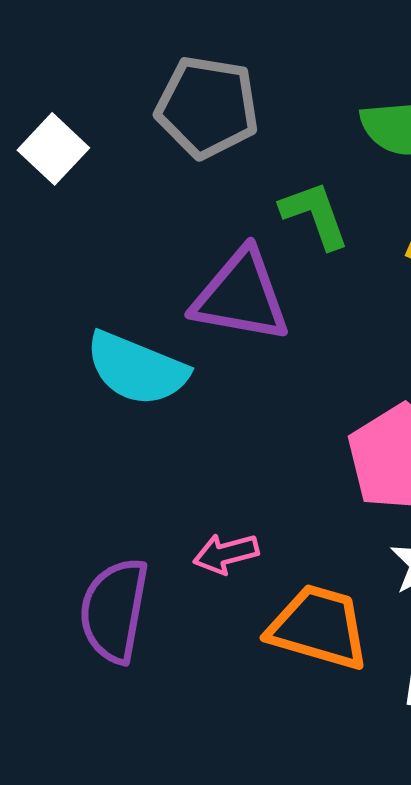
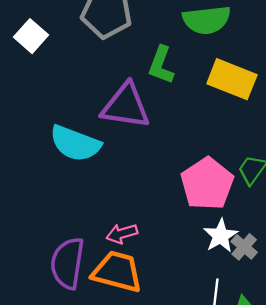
green L-shape: (315, 215) -> (161, 65), turned -138
orange trapezoid: (319, 627) -> (117, 272), moved

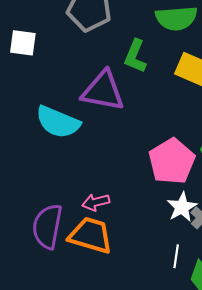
white square: (31, 36) -> (23, 43), moved, turned -36

